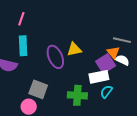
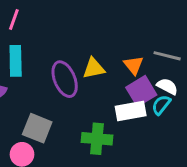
orange triangle: (113, 52) -> (134, 65), moved
cyan semicircle: (106, 92) -> (161, 105), moved

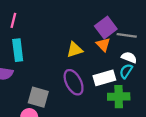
purple ellipse: (65, 79) -> (74, 82), moved
purple square: (141, 91) -> (106, 27), moved
green cross: (97, 139) -> (119, 97), moved

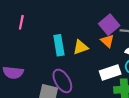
cyan rectangle: (18, 50) -> (59, 45), moved
purple ellipse: (74, 82) -> (62, 81), moved

